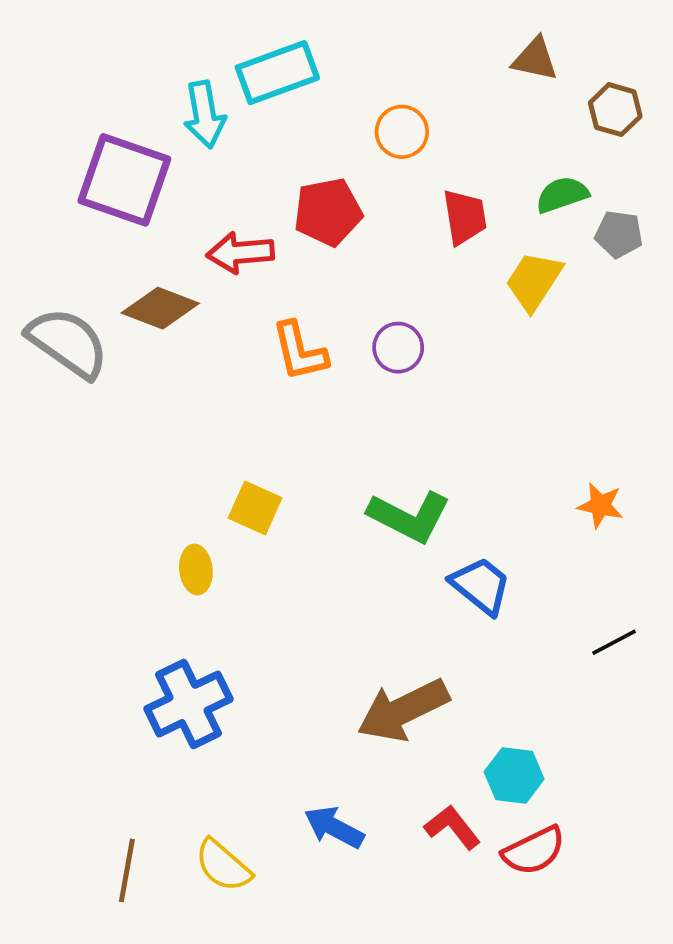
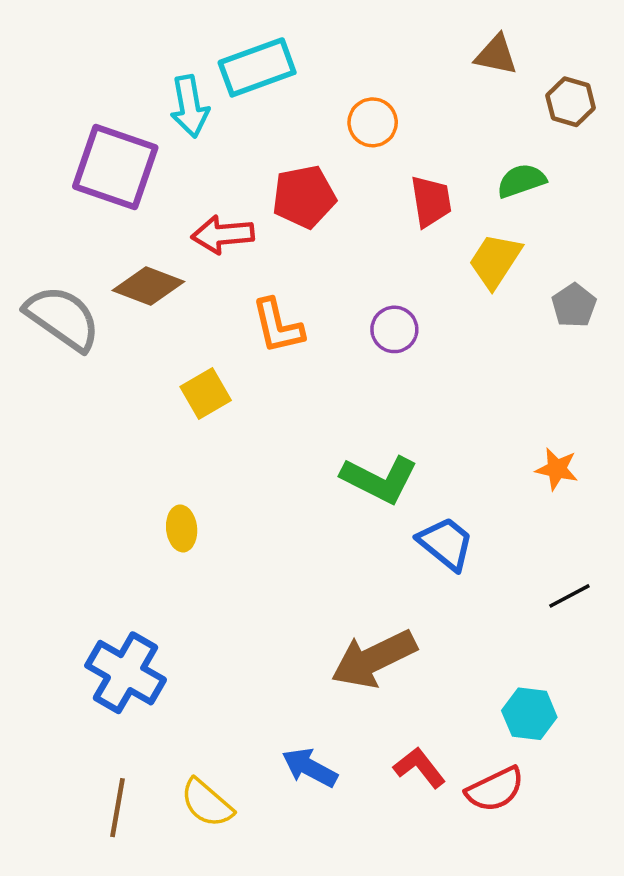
gray pentagon: (619, 234) -> (574, 305), moved, turned 30
purple circle: (398, 348) -> (394, 329), moved
yellow square: (255, 508) -> (206, 393), moved, turned 36
blue cross: (189, 704) -> (126, 673), moved, turned -34
cyan hexagon: (514, 775) -> (529, 714), moved

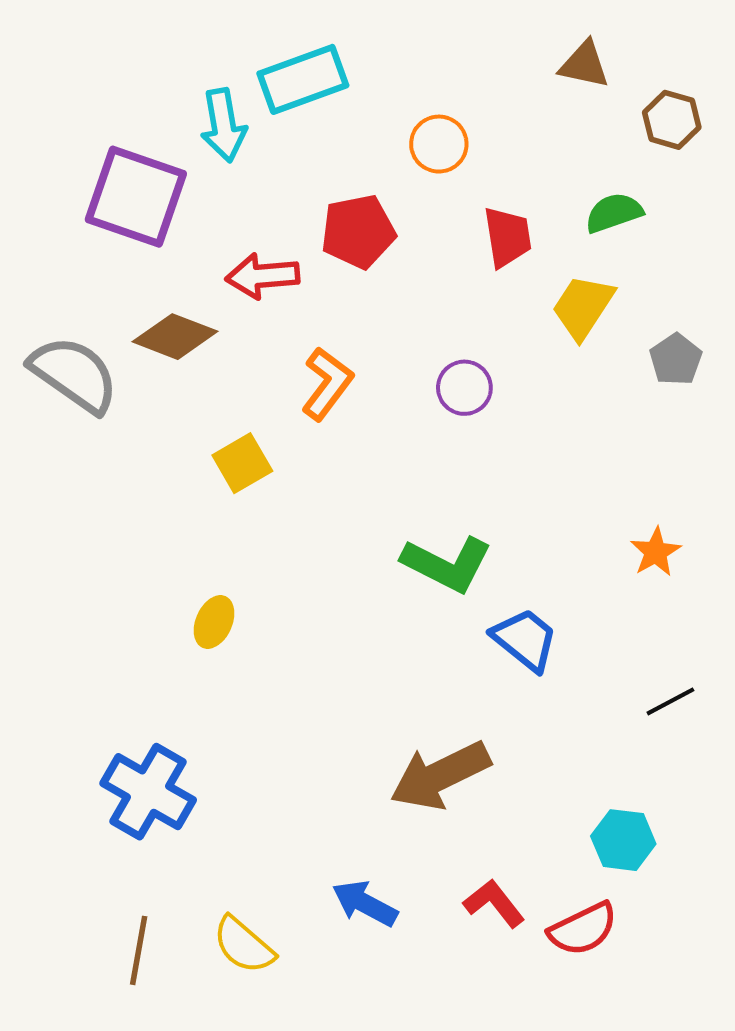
orange L-shape: (278, 326) -> (327, 384), turned -130
orange star: (557, 469) -> (656, 552), turned 30
yellow ellipse: (182, 528) -> (214, 622), turned 30

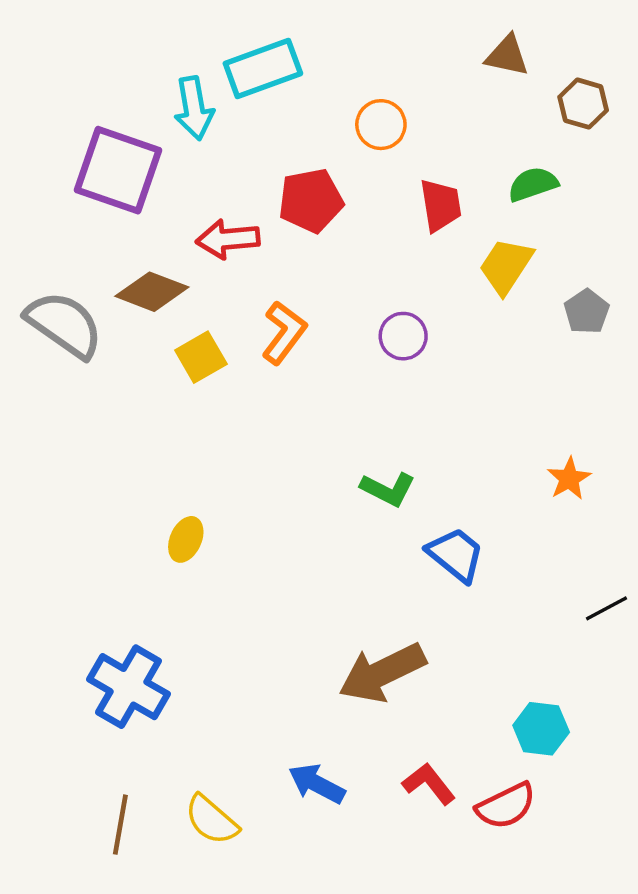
yellow square: (242, 463) -> (201, 357), moved
green L-shape: (447, 564) -> (388, 489), size x0.7
black line: (670, 701) -> (606, 608), moved

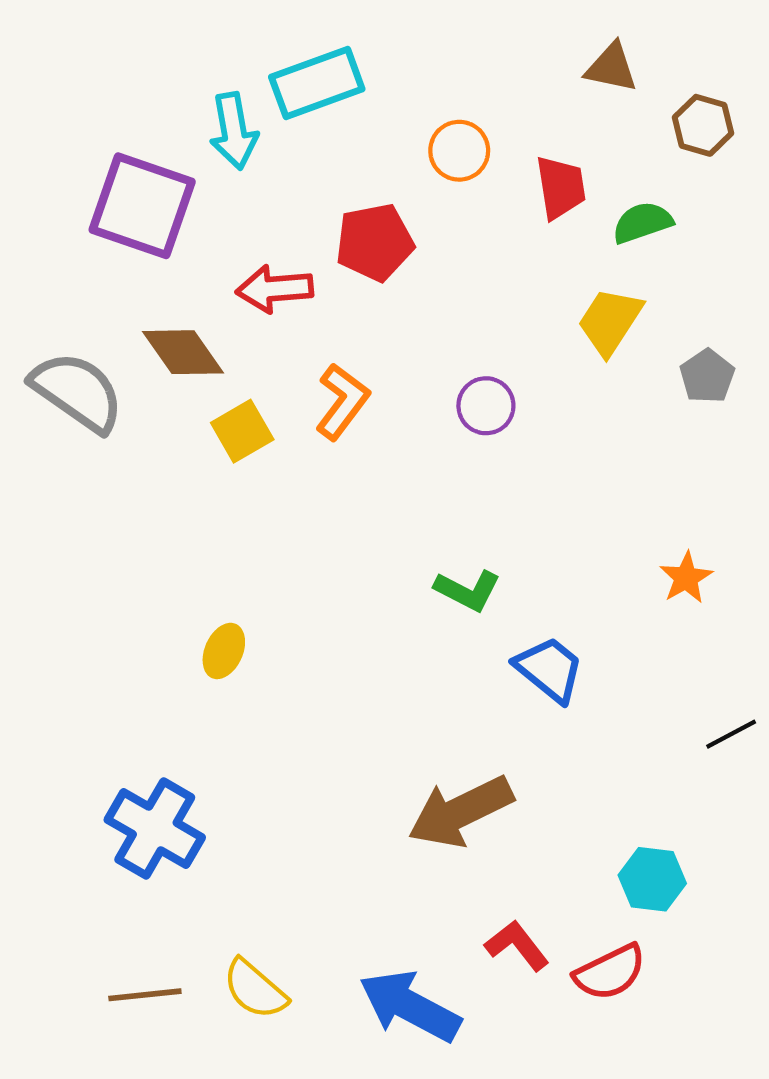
red trapezoid: (441, 205) -> (561, 187), moved
brown diamond: (152, 292) -> (183, 352), turned 34
blue arrow: (317, 784) -> (410, 1006), moved, size x1.5
brown line: (120, 825) -> (145, 995), turned 74

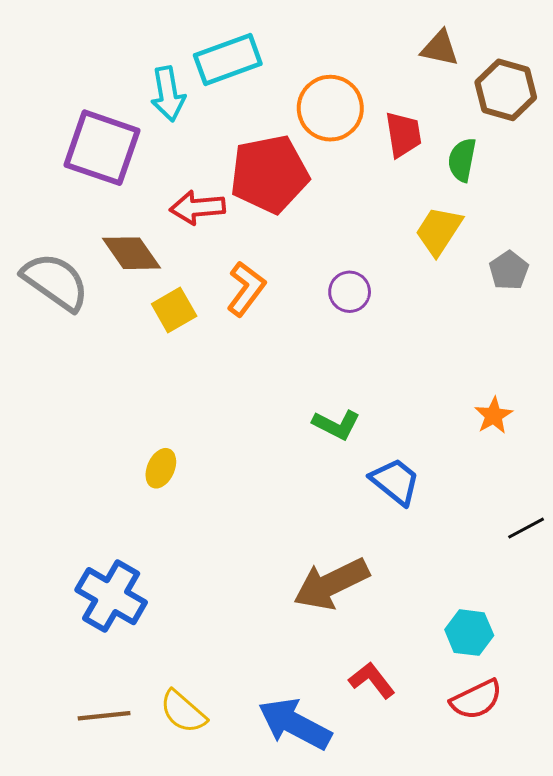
brown hexagon: (703, 125) -> (506, 90), size x1.4
orange circle: (459, 151) -> (330, 108), size x1.5
green semicircle: (642, 223) -> (462, 160), turned -60
red pentagon: (375, 242) -> (269, 174), size x1.4
red semicircle: (610, 972) -> (476, 700), moved

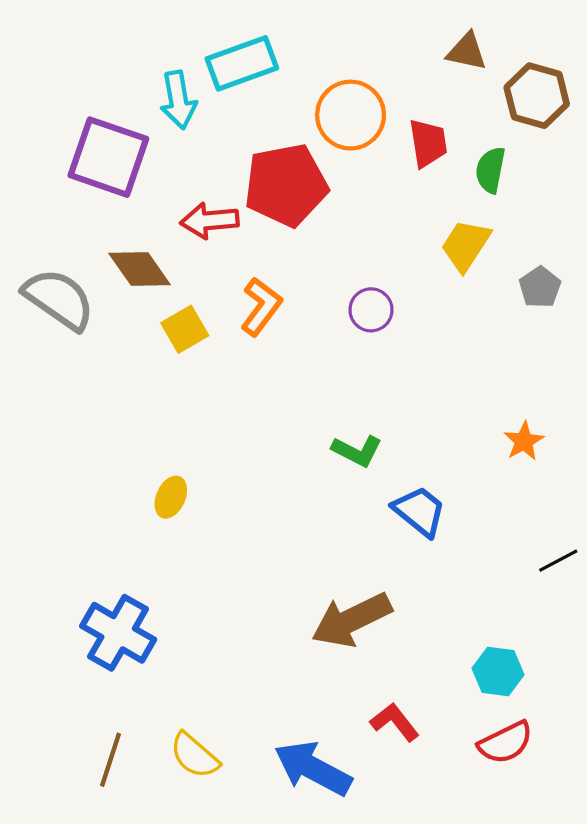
brown line: (104, 716) -> (111, 760), turned -66

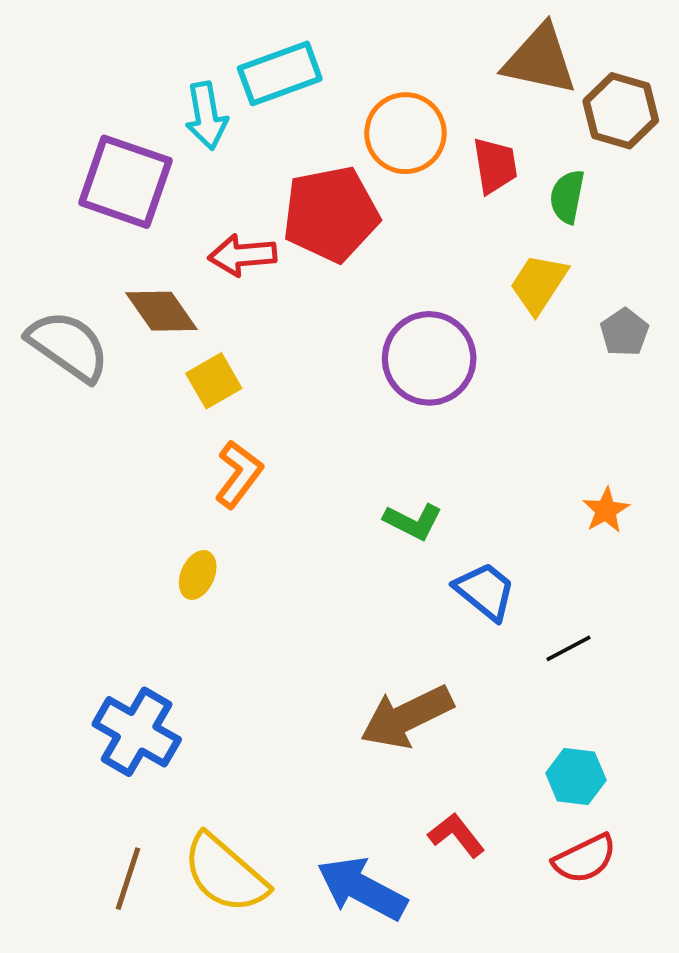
brown triangle: (467, 52) -> (540, 60), size x1.6
orange L-shape: (261, 307) -> (239, 474), moved
purple circle: (371, 310) -> (429, 358), size x1.8
black line: (558, 561) -> (568, 648), moved
yellow semicircle: (194, 755) -> (225, 874), size x1.5

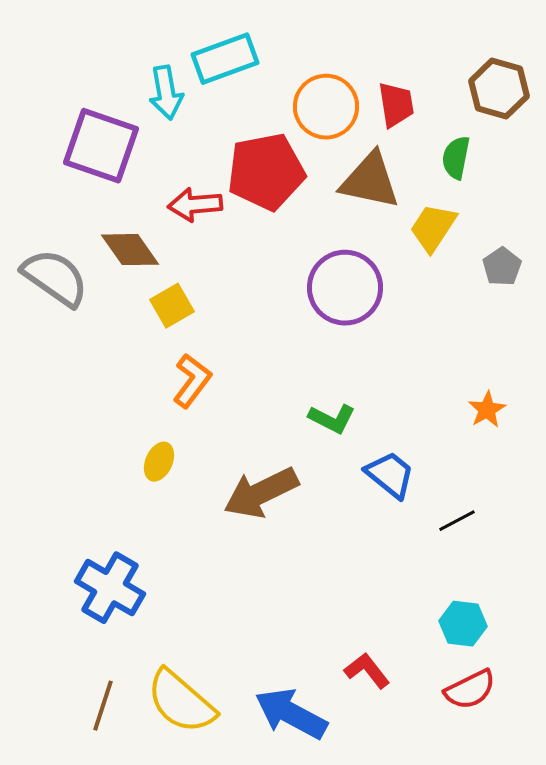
brown triangle: (540, 60) -> (370, 181), moved
red trapezoid: (495, 165) -> (396, 105), moved
brown arrow: (407, 717) -> (261, 493), moved

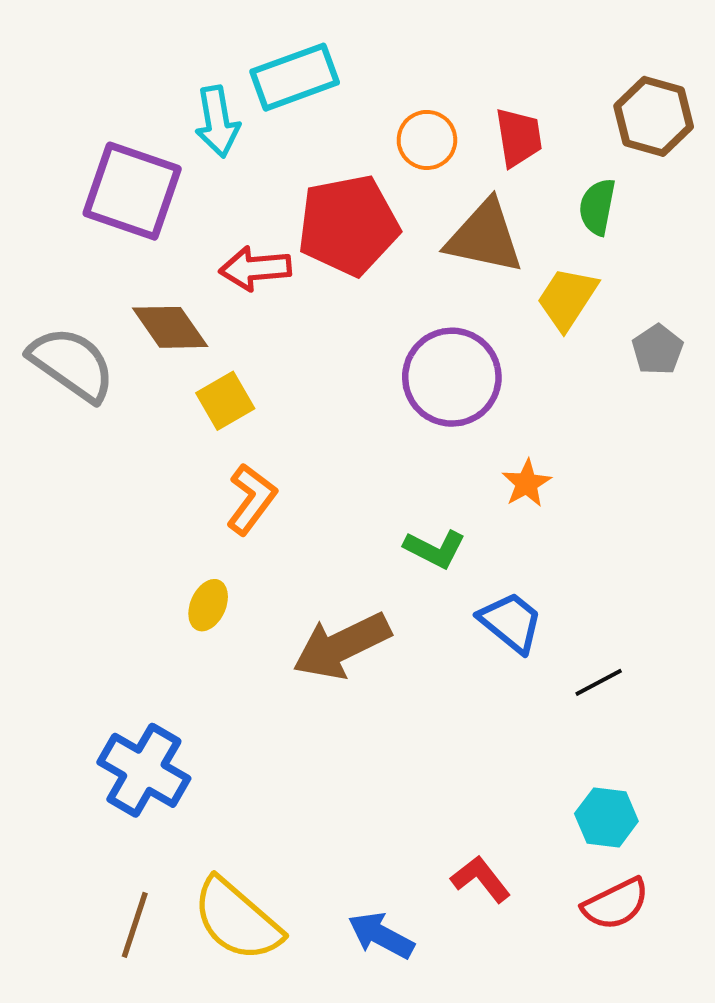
orange circle: (326, 107) -> (427, 140), size x0.7
orange star: (487, 410) -> (527, 483), moved
blue arrow: (291, 714) -> (381, 935), size x0.7

